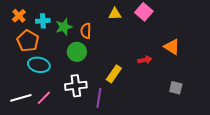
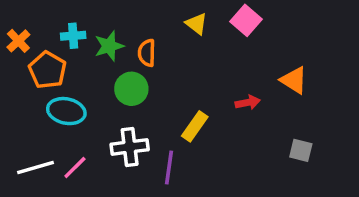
yellow triangle: (115, 14) -> (196, 24), turned 40
orange cross: (19, 16) -> (18, 41), moved

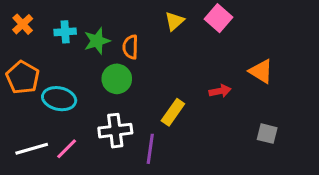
yellow triangle: (196, 24) -> (174, 21), turned 40
orange cross: (18, 41) -> (23, 24), moved
orange pentagon: (48, 70) -> (23, 77), moved

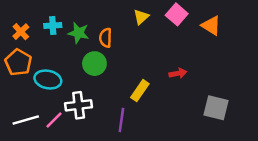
orange cross: (23, 24) -> (21, 32), moved
green star: (97, 41) -> (79, 33), turned 30
orange triangle: (261, 71) -> (211, 25), moved
white cross: (115, 131) -> (79, 105), moved
gray square: (267, 134) -> (216, 108), size x1.5

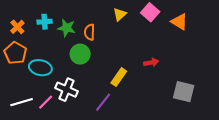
white cross: (79, 105) -> (67, 90), turned 30
purple line: (121, 120) -> (103, 102), turned 30

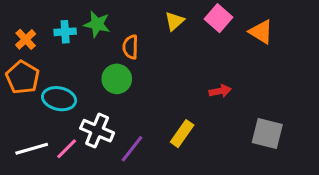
green star: (67, 28) -> (97, 24), moved
yellow rectangle: (119, 77) -> (182, 134), moved
purple line: (103, 102) -> (132, 149), moved

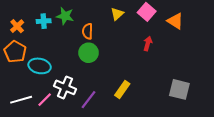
green circle: (117, 79) -> (89, 53), moved
red arrow: (220, 91) -> (148, 44), moved, turned -64

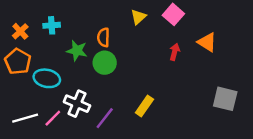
green star: (65, 16) -> (77, 51), moved
orange triangle: (175, 21) -> (207, 42), moved
gray square: (179, 89) -> (225, 99), moved

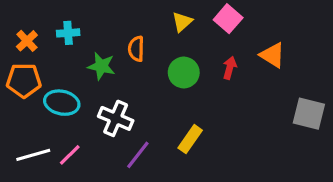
orange pentagon: (18, 61) -> (24, 80), turned -30
green circle: (105, 63) -> (184, 73), moved
gray square: (225, 99) -> (309, 114), moved
white cross: (77, 104) -> (116, 118), moved

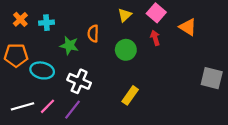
orange cross: (27, 41) -> (20, 19), moved
orange triangle: (272, 55) -> (188, 27), moved
red arrow: (230, 68) -> (155, 38), moved, turned -32
purple line: (138, 155) -> (73, 110), moved

